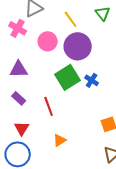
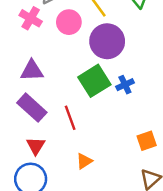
pink circle: (48, 41) -> (69, 22), moved
blue cross: (92, 80) -> (125, 85), turned 32
purple rectangle: (19, 98) -> (32, 108), size x1.6

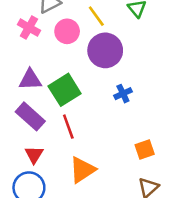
green square: (94, 81) -> (65, 90), moved
orange triangle: (84, 161) -> (82, 170), size x1.6

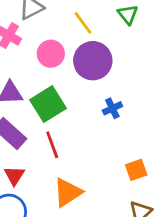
pink circle: (67, 31) -> (51, 54), moved

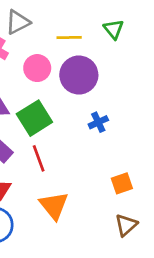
yellow line: (83, 23) -> (69, 37), turned -55
orange triangle: (68, 192) -> (54, 206), turned -36

